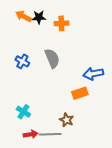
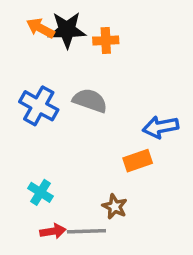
black star: (39, 17) -> (67, 30), size x1.5
gray semicircle: (52, 58) -> (90, 101), turned -48
blue cross: (22, 61) -> (39, 106), size x1.5

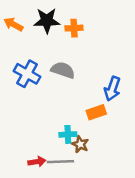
orange arrow: (40, 28) -> (13, 24), moved
blue arrow: (161, 127) -> (112, 89), turned -60
cyan cross: (40, 192) -> (68, 134), moved, turned -35

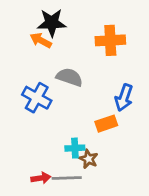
orange arrow: (13, 24) -> (41, 40), moved
orange cross: (74, 28) -> (110, 40), moved, size x1.5
blue cross: (27, 74) -> (37, 98), moved

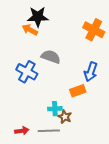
orange cross: (110, 40) -> (94, 30), moved, turned 30
red arrow: (41, 178) -> (22, 131), moved

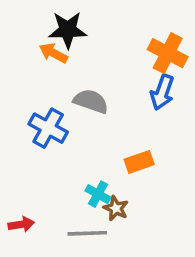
blue arrow: (91, 72) -> (162, 92), moved
cyan cross: (55, 109) -> (98, 194), turned 32
red arrow: (22, 131) -> (21, 224), moved

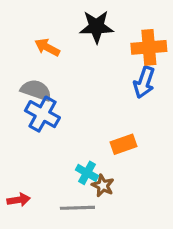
black star: (68, 30) -> (96, 27), moved
orange cross: (168, 53) -> (149, 47), turned -32
gray semicircle: (91, 101) -> (36, 90), moved

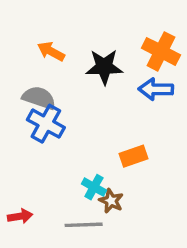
black star: (96, 27) -> (104, 67), moved
orange cross: (149, 47) -> (161, 51), turned 32
blue arrow: (144, 82) -> (156, 89), turned 72

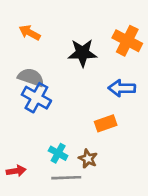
orange arrow: (51, 51) -> (30, 33), moved
blue arrow: (156, 89) -> (122, 88), moved
cyan cross: (94, 187) -> (58, 153), moved

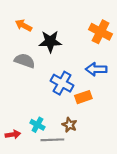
black star: (83, 53) -> (50, 41), moved
blue cross: (36, 98) -> (62, 83), moved
cyan cross: (58, 153) -> (37, 125), moved

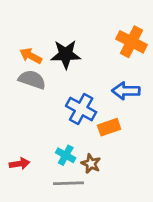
orange arrow: (24, 25) -> (31, 56), moved
cyan cross: (37, 125) -> (66, 155), moved
red arrow: (13, 134) -> (19, 164), moved

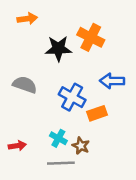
orange cross: (132, 42) -> (91, 37), moved
orange arrow: (31, 56) -> (27, 19), moved, turned 144
gray semicircle: (32, 80) -> (25, 85), moved

